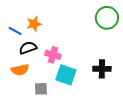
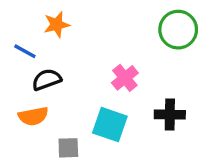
orange star: (34, 24) -> (57, 25), moved
pink cross: (53, 55) -> (125, 78), moved, turned 35

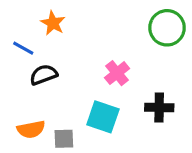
orange star: (57, 25) -> (53, 23), turned -30
orange semicircle: (33, 116) -> (31, 129), moved

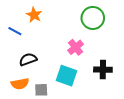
green circle: (167, 28) -> (93, 18), moved
black semicircle: (44, 75) -> (28, 59), moved

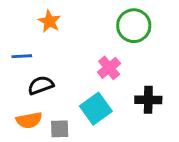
blue line: (15, 31) -> (22, 56), moved, turned -32
cyan square: (66, 76) -> (96, 109), turned 35

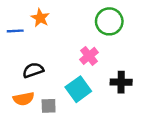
blue line: (22, 56) -> (15, 31), moved

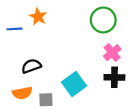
pink cross: (89, 56) -> (112, 53), moved

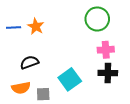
orange star: (38, 17) -> (36, 26), moved
pink cross: (112, 53) -> (106, 50), turned 35

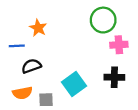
blue line: (14, 27) -> (17, 46), moved
pink cross: (106, 50) -> (119, 45), moved

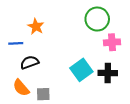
cyan square: (74, 84) -> (81, 70), moved
orange semicircle: (22, 93) -> (21, 88), turned 60

